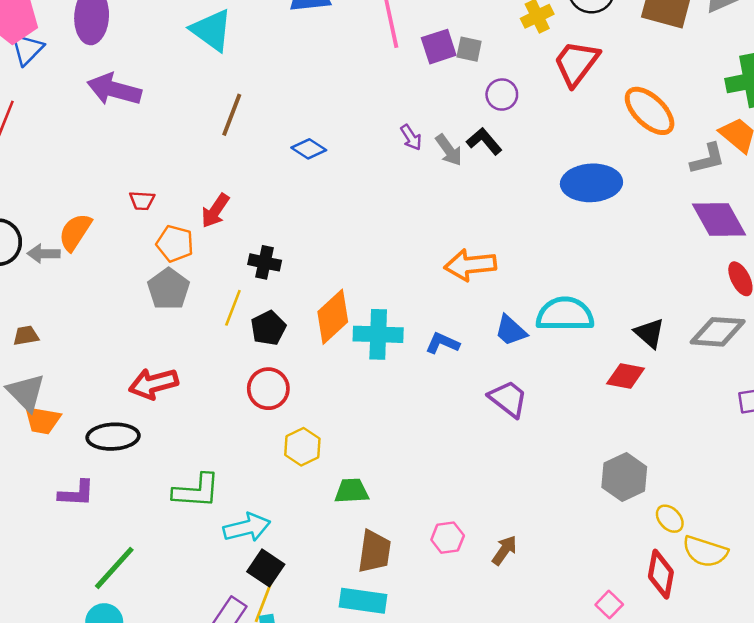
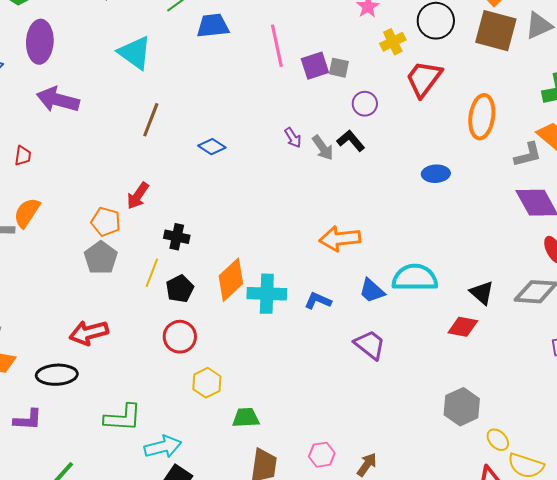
orange ellipse: (650, 111) -> (482, 117), turned 54
blue ellipse: (591, 183) -> (436, 174), size x0.6
red trapezoid: (142, 201) -> (23, 156), moved, turned -85

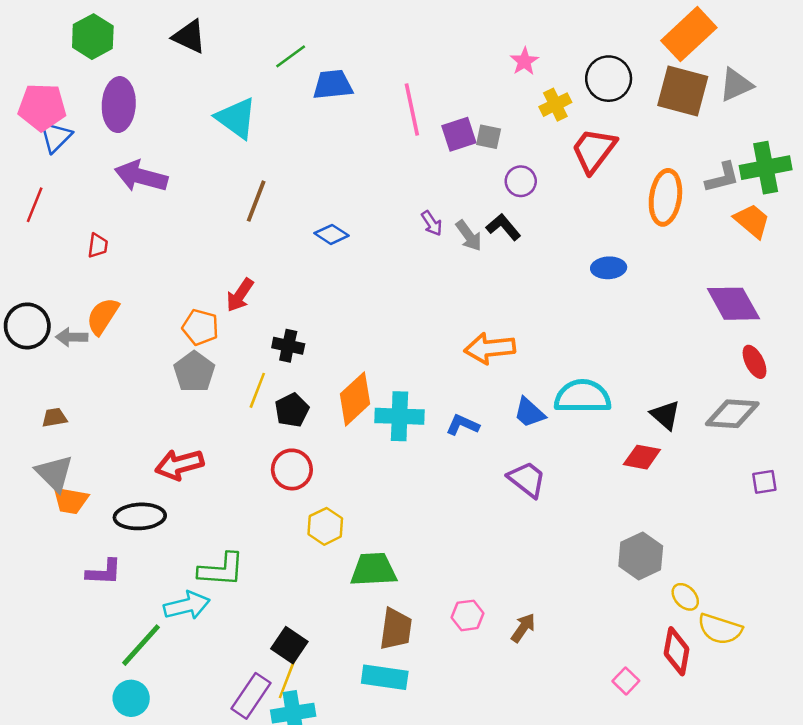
gray L-shape: (528, 155) -> (722, 178), moved
green trapezoid: (246, 418) -> (374, 570), size x1.4
cyan arrow: (163, 447) -> (187, 606), moved

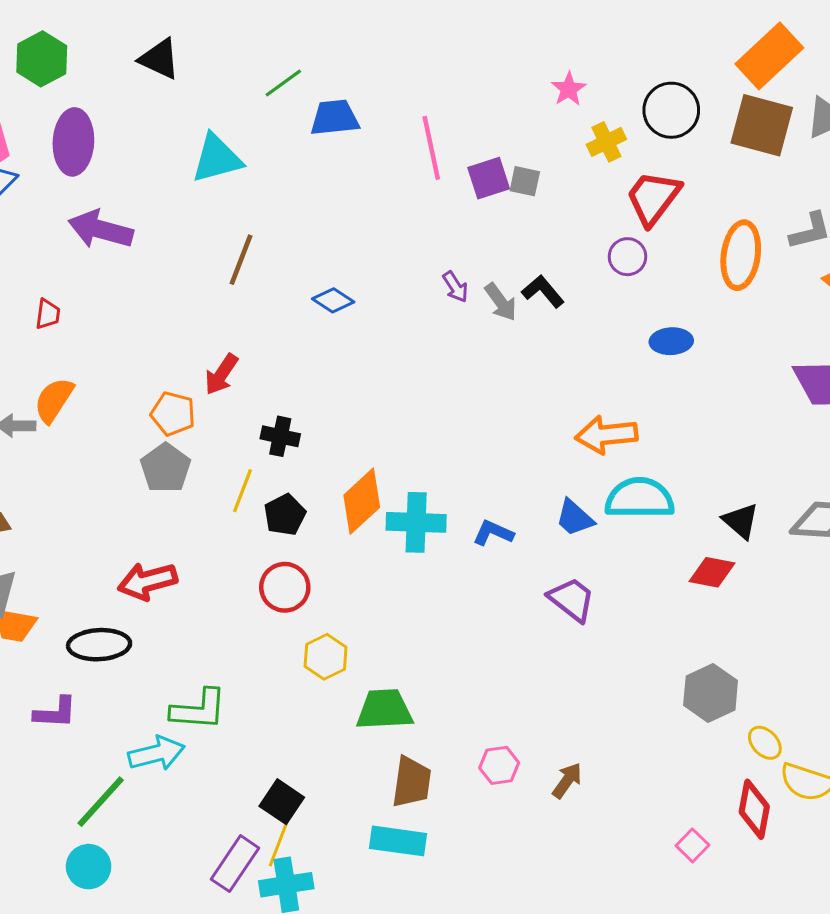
cyan triangle: (236, 118) -> (217, 159), turned -51
purple circle: (521, 181) -> (627, 257), moved
orange arrow: (490, 348) -> (606, 435), moved

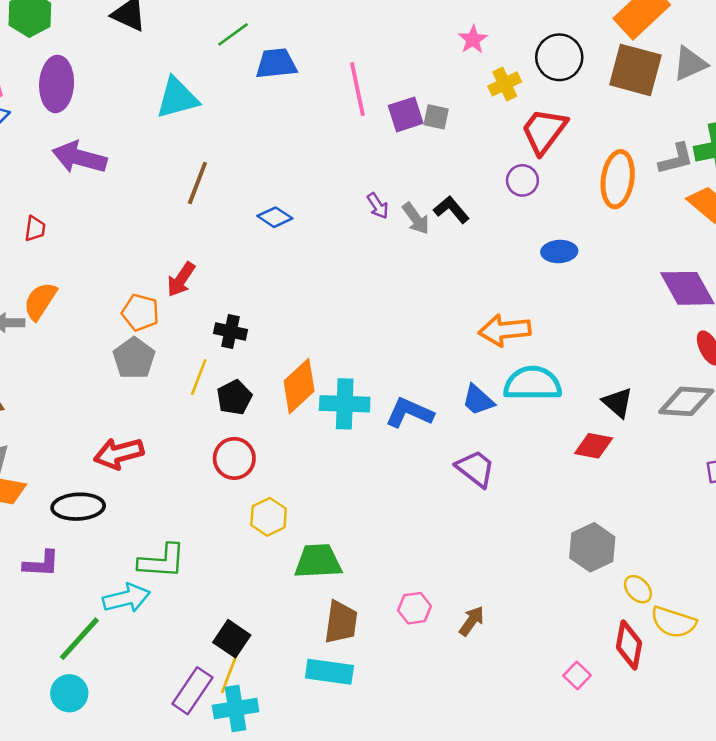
blue L-shape: (493, 533) -> (409, 413), size x1.4

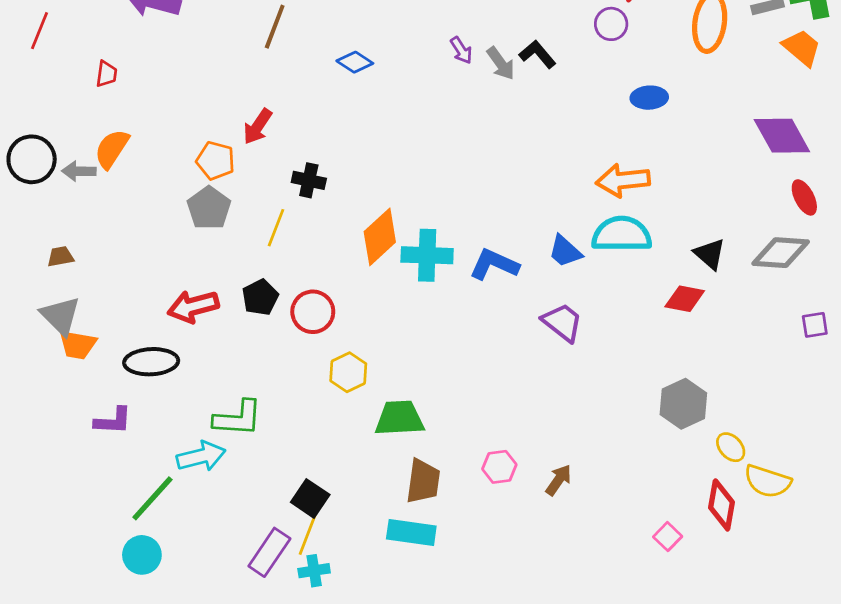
orange arrow: (505, 330) -> (623, 180), moved
black pentagon: (234, 397) -> (260, 297), moved
cyan cross: (236, 708) -> (314, 571), size x0.7

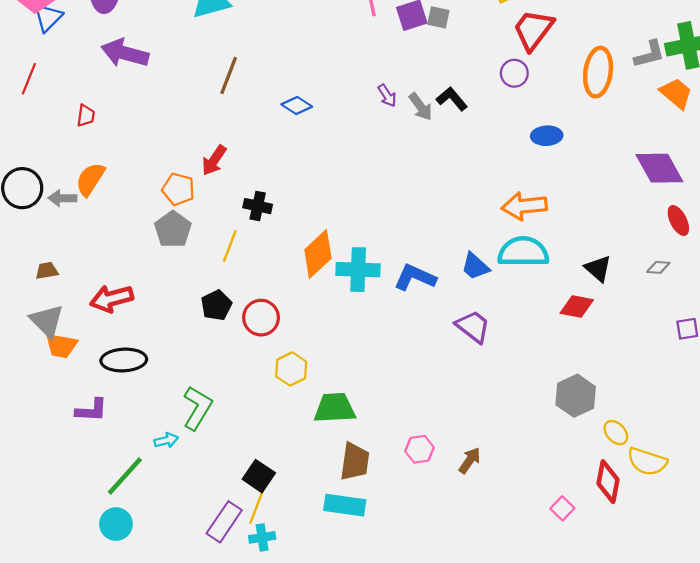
gray diamond: (781, 253) -> (658, 267), size x0.5
red arrow: (193, 307) -> (111, 299), moved
green L-shape: (238, 418) -> (197, 408), turned -63
cyan arrow: (201, 456) -> (166, 440), size x0.6

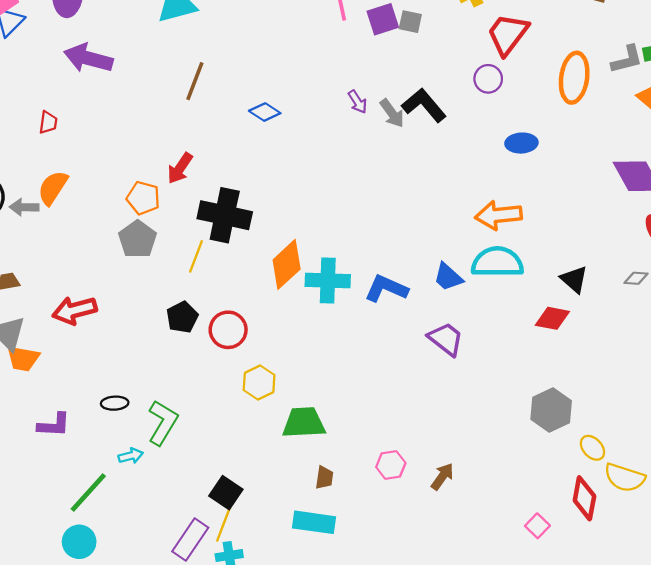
black L-shape: (452, 99) -> (424, 105), size x1.4
black cross: (258, 206) -> (225, 215), size x1.8
black ellipse: (124, 360) -> (115, 403), moved, size x0.6
brown trapezoid: (355, 462) -> (324, 478), size x0.6

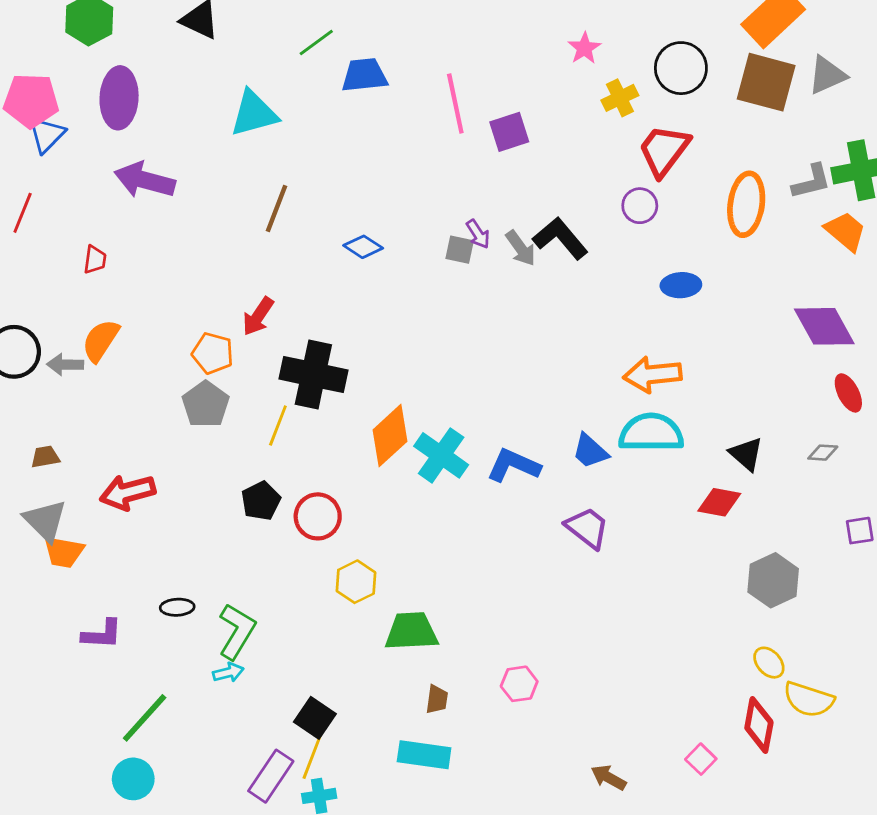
gray square: (410, 22) -> (460, 250), moved
cyan cross: (328, 281) -> (441, 455), turned 33
gray hexagon: (551, 410) -> (773, 580), moved
cyan arrow: (131, 456) -> (228, 672), moved
brown arrow: (442, 476) -> (609, 777), moved, turned -96

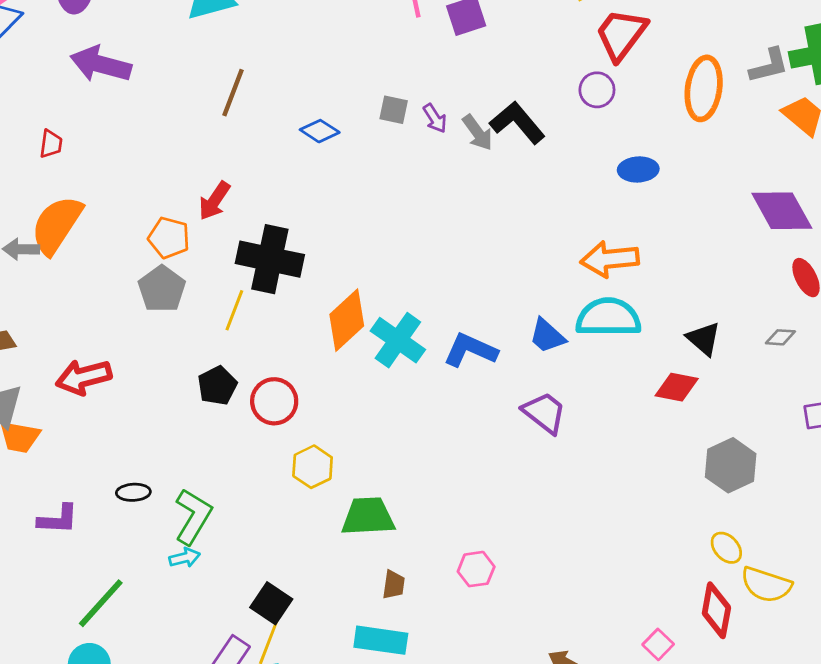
gray square: (460, 250) -> (394, 110), moved
orange semicircle: (101, 340) -> (57, 225), size x1.4

